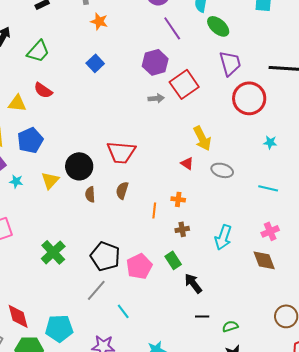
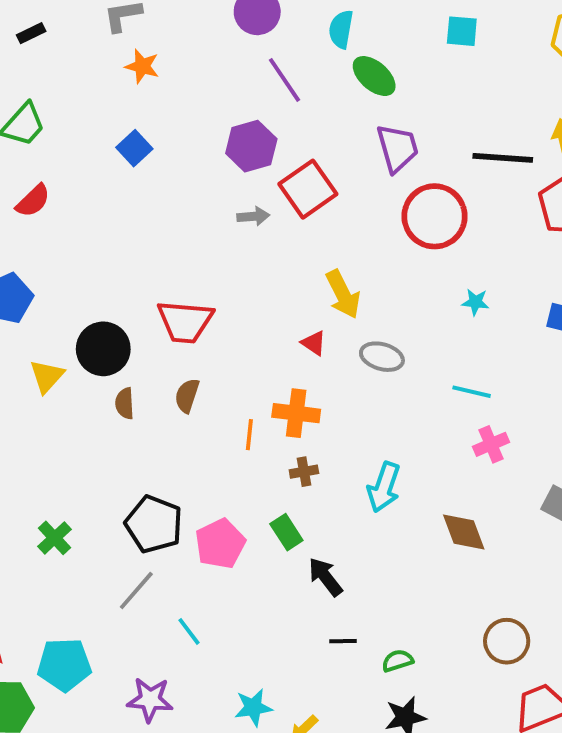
red semicircle: (43, 90) -> (33, 201), turned -78
orange cross: (178, 199) -> (296, 413), size x1.6
pink cross: (270, 231) -> (491, 444), moved
green cross: (53, 252) -> (55, 538), moved, size x0.7

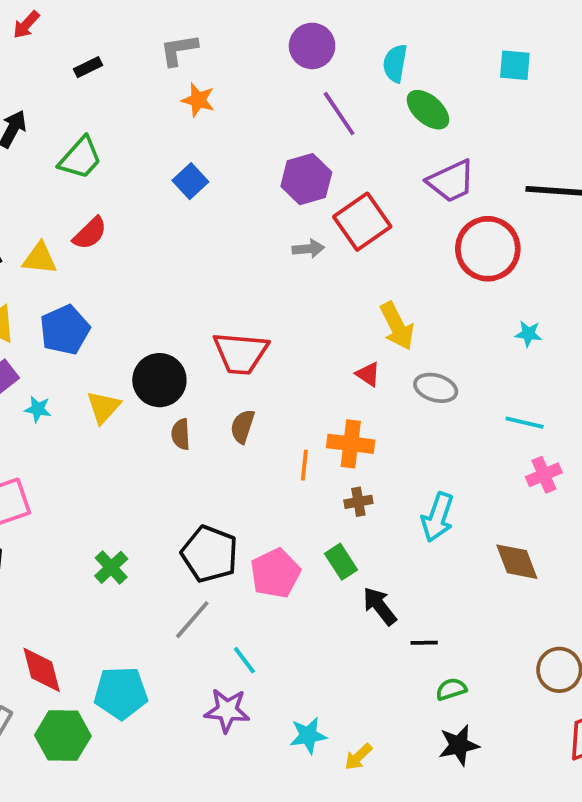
purple trapezoid: (397, 148) -> (451, 181), turned 81
black line: (343, 641) -> (424, 643), moved
purple star: (150, 700) -> (227, 710), moved

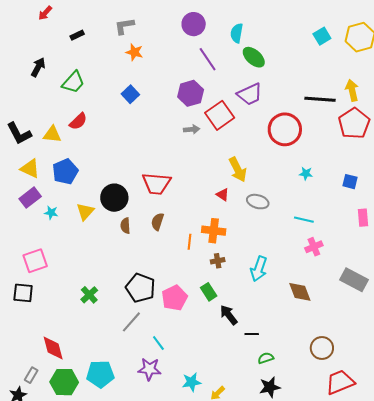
cyan square: (515, 65) -> (322, 36), moved, turned -36
purple trapezoid: (451, 181) -> (250, 94), moved
cyan pentagon: (121, 693) -> (100, 374), moved

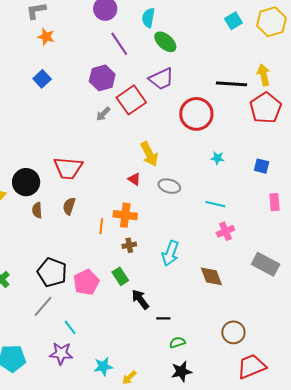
gray arrow: (192, 129) -> (103, 114), turned 140

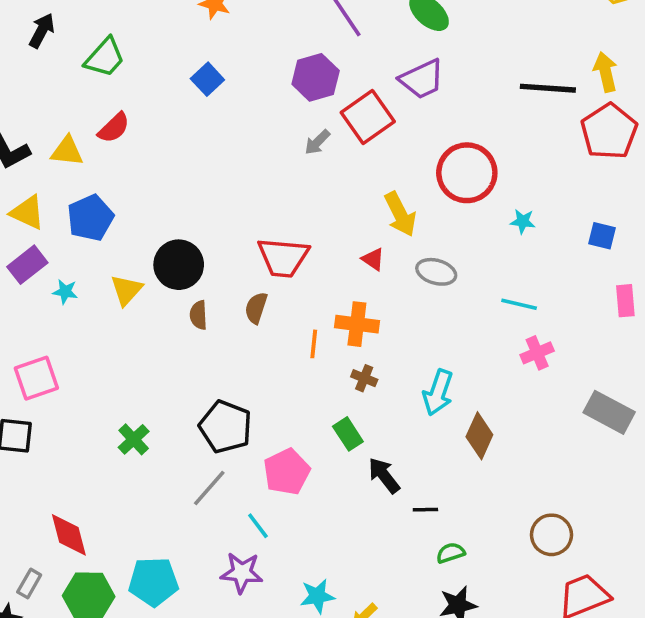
red circle: (196, 114) -> (467, 173), moved
red trapezoid: (68, 168) -> (283, 257), moved
brown cross: (129, 245) -> (364, 378), turned 32
brown diamond: (211, 276) -> (479, 436), moved, turned 45
pink pentagon: (86, 282) -> (287, 472), moved

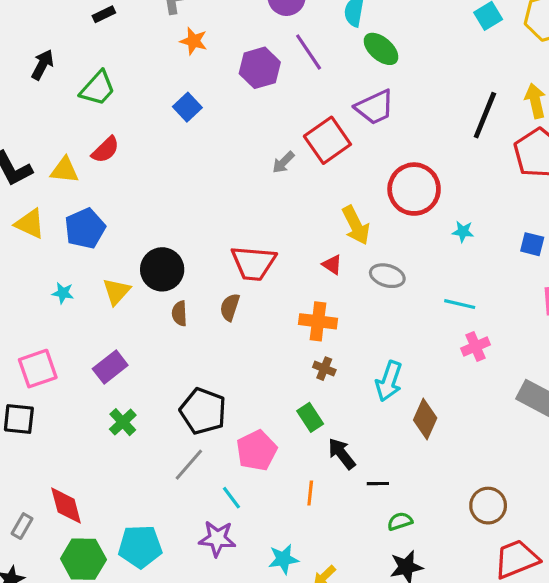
purple hexagon: (316, 77) -> (260, 68), moved
black line: (548, 88) -> (485, 115), turned -72
purple rectangle: (27, 265) -> (110, 367), moved
orange line: (314, 344) -> (310, 493), moved
gray rectangle: (29, 583) -> (22, 526), moved

